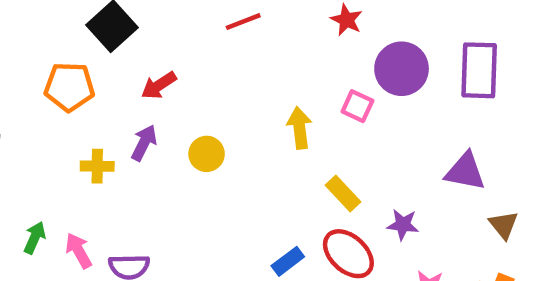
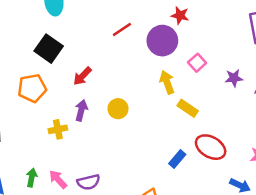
purple circle: (402, 69) -> (162, 41), moved
pink square: (357, 106) -> (197, 63), turned 36
yellow rectangle: (343, 193) -> (188, 108), moved
purple star: (403, 225) -> (234, 78), moved

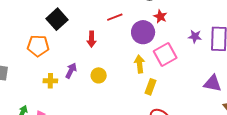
pink square: (197, 63) -> (165, 55), size x1.6
red arrow: (82, 76) -> (92, 39), moved, turned -56
purple star: (234, 78) -> (195, 36), moved
yellow rectangle: (188, 108) -> (151, 87), turned 63

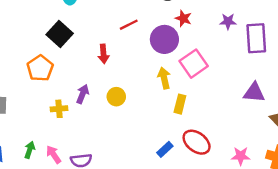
purple star: (195, 36) -> (228, 21), moved
orange pentagon: (38, 46) -> (40, 68), turned -30

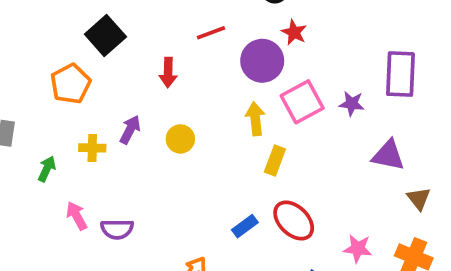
purple star: (228, 21) -> (352, 104), moved
green arrow: (30, 150) -> (47, 169), moved

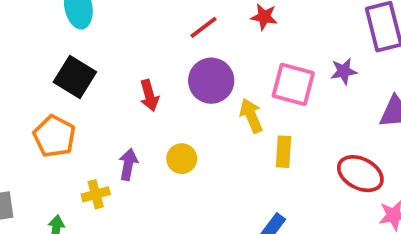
red line: (211, 33) -> (204, 27), moved
purple circle: (262, 61) -> (211, 81), moved
pink square: (302, 102) -> (293, 84), turned -30
red ellipse: (294, 220) -> (360, 174), moved

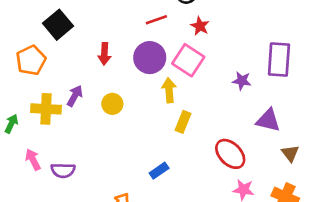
pink square: (293, 84) -> (188, 60), moved
yellow cross: (96, 194) -> (46, 109), size x1.5

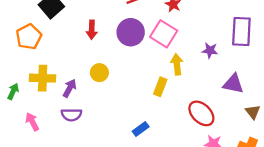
yellow arrow: (169, 90) -> (177, 64), moved
purple arrow: (75, 96) -> (70, 88), moved
purple semicircle: (63, 170) -> (71, 115), moved

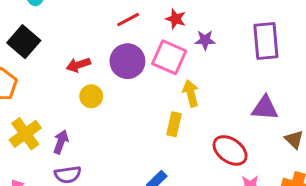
red arrow: (92, 30) -> (78, 65), turned 78
purple star: (210, 50) -> (205, 40), moved
yellow circle: (99, 73) -> (91, 96), moved
yellow cross: (43, 78) -> (25, 134), turned -30

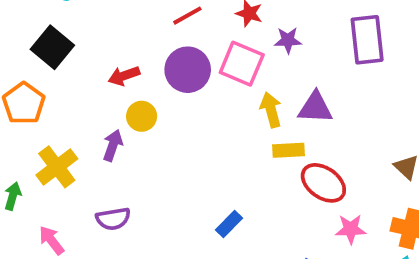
purple triangle: (265, 108) -> (315, 108), moved
yellow rectangle: (174, 124) -> (288, 150), moved, turned 75
purple arrow: (61, 142) -> (113, 145), moved

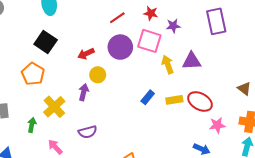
yellow rectangle: (288, 150) -> (174, 100), moved
blue rectangle: (229, 224) -> (148, 97), moved

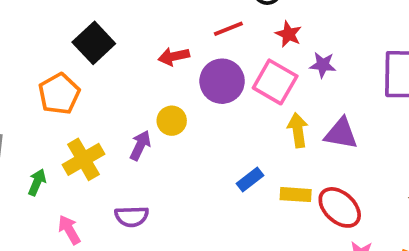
red arrow: (86, 54) -> (174, 56), moved

